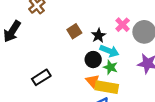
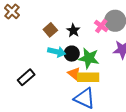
pink cross: (123, 25) -> (101, 26), moved
cyan arrow: (109, 51) -> (57, 52), moved
green star: (110, 67) -> (89, 58), size x1.5

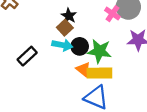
brown square: (50, 30) -> (65, 28), moved
black star: (73, 30) -> (69, 16), moved
black rectangle: (26, 77) -> (27, 56), moved

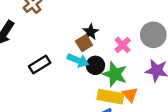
pink cross: (112, 14) -> (123, 45), moved
orange triangle: (83, 69) -> (130, 95), moved

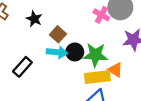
black star: (91, 32) -> (34, 19), moved
pink cross: (123, 45) -> (101, 15), moved

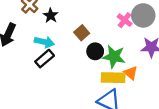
black star: (34, 19) -> (51, 15), moved
cyan arrow: (57, 52) -> (44, 42), moved

